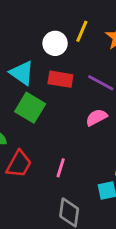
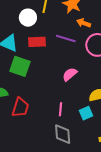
pink semicircle: (96, 117) -> (70, 74), moved
pink line: (61, 168) -> (61, 109), moved

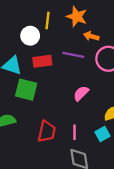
red trapezoid: (20, 107) -> (47, 131), moved

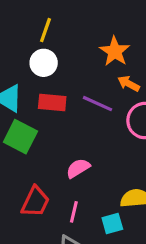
yellow line: (47, 21) -> (46, 30), moved
pink semicircle: (81, 93) -> (78, 168), moved

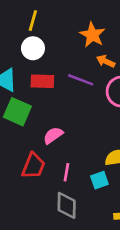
pink semicircle: (78, 168) -> (53, 135), moved

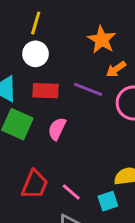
orange arrow: (106, 61) -> (116, 69), turned -60
pink semicircle: (53, 135) -> (57, 129), moved, turned -30
pink line: (66, 172) -> (71, 192), turned -60

